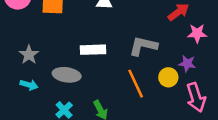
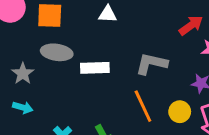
gray ellipse: (67, 75) -> (57, 52), moved
yellow circle: (168, 77) -> (180, 112), moved

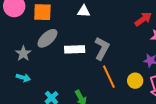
gray ellipse: (57, 52) -> (47, 38), turned -50
gray L-shape: (151, 64) -> (102, 48), moved, turned 105

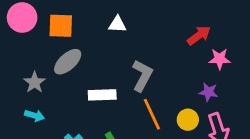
white rectangle: (75, 49) -> (102, 95), moved

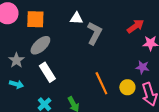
gray L-shape: (142, 75) -> (94, 33), moved
white rectangle: (102, 95) -> (47, 72), moved, turned 60

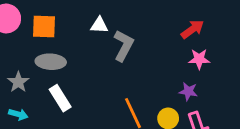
red arrow: (135, 26) -> (192, 29), moved
gray ellipse: (40, 45) -> (51, 62), turned 45

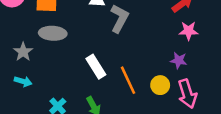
white rectangle: (60, 98) -> (96, 67), moved

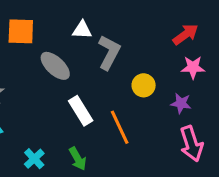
gray ellipse: (53, 33) -> (55, 66), moved, turned 40
yellow circle: (160, 85) -> (144, 85), moved

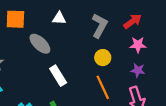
gray L-shape: (109, 52) -> (100, 26), moved
purple star: (181, 103) -> (138, 70), moved
orange line: (120, 127) -> (103, 87), moved

